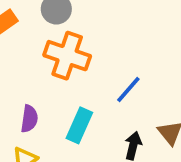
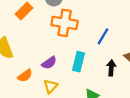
purple semicircle: (29, 119) -> (49, 63), turned 56

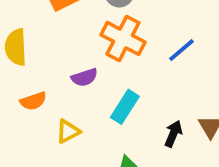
blue line: (103, 36) -> (182, 50), moved
purple semicircle: (49, 63) -> (84, 77), moved

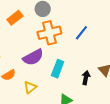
orange cross: (123, 38) -> (49, 33), turned -30
purple semicircle: (84, 77) -> (33, 57), size x1.5

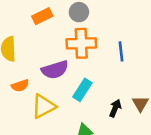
blue line: (81, 33) -> (121, 51), turned -56
yellow triangle: (30, 87) -> (44, 106), size x1.5

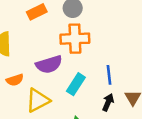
blue line: (121, 51) -> (109, 75), moved

